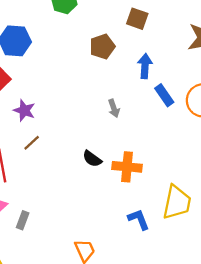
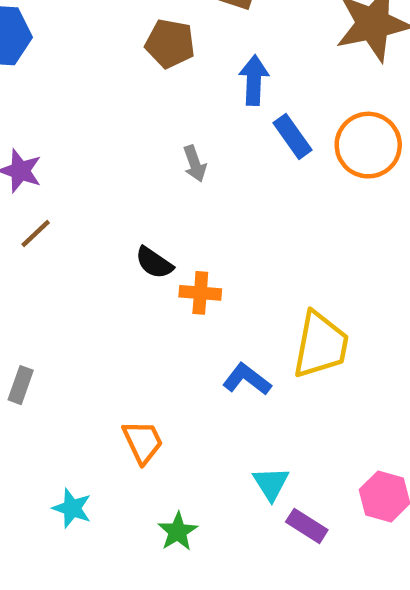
brown pentagon: (102, 47) -> (170, 44), turned 30
orange cross: (127, 167) -> (200, 293), moved, size x0.7
blue L-shape: (139, 219) -> (247, 379), turned -30

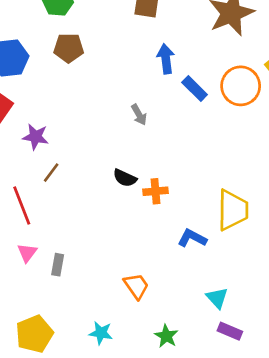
brown pentagon: (170, 44) -> (69, 48), moved
purple rectangle: (307, 526) -> (230, 331), moved

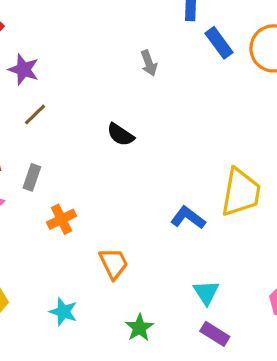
orange cross: (155, 191) -> (61, 219), moved, turned -30
gray rectangle: (58, 265) -> (32, 177), moved

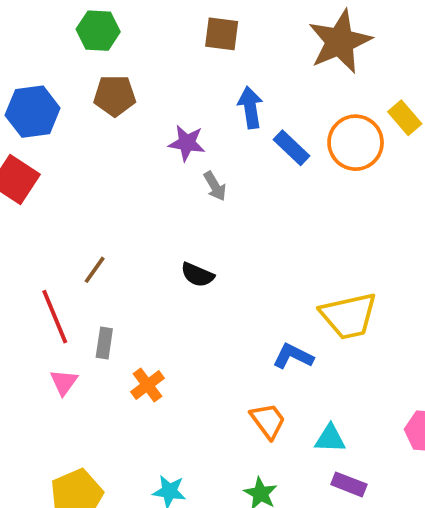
purple star: (24, 70) -> (187, 143), moved
yellow trapezoid: (241, 192) -> (349, 316), turned 78
orange trapezoid: (114, 263) -> (268, 421), moved
cyan triangle: (206, 292) -> (330, 439), turned -44

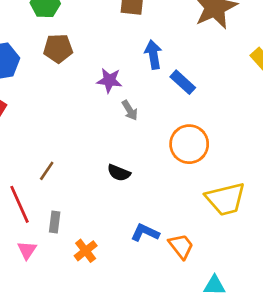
orange circle: (356, 143) -> (189, 144), moved
blue L-shape: (293, 356) -> (145, 233), moved
orange trapezoid: (268, 421) -> (181, 246), moved

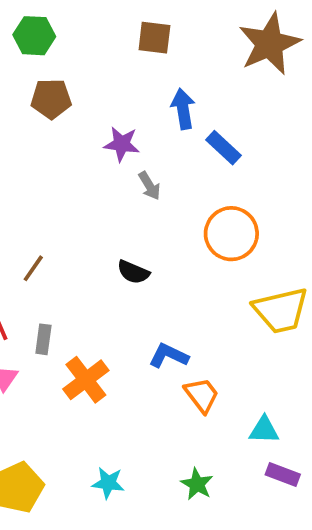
orange trapezoid: (181, 246) -> (202, 395), moved
orange cross: (86, 251) -> (86, 380), size x1.4

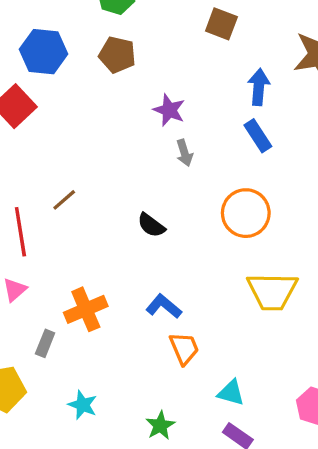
blue arrow: (183, 109) -> (259, 87), moved
gray rectangle: (43, 339) -> (45, 343), moved

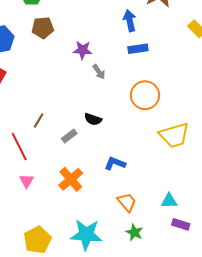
blue rectangle: (258, 136) -> (138, 49), turned -48
gray rectangle: (45, 343) -> (69, 136), moved, turned 49
orange trapezoid: (184, 348) -> (127, 202), moved
cyan star: (83, 405) -> (86, 235), size x1.8

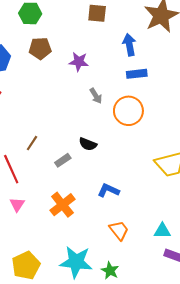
purple star: (83, 50) -> (79, 62), moved
orange circle: (145, 95) -> (128, 111), moved
green star: (134, 232) -> (110, 271), moved

